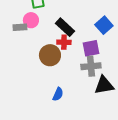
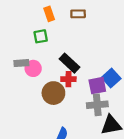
pink circle: (31, 20) -> (33, 68), moved
blue square: (104, 25) -> (111, 78), moved

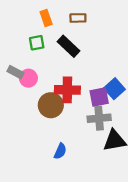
gray rectangle: (21, 63) -> (15, 72), turned 32
black rectangle: (69, 63) -> (68, 46), moved
red cross: (68, 79) -> (67, 90), size x1.5

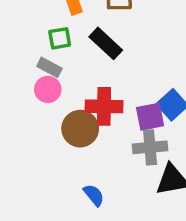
gray rectangle: (15, 72) -> (49, 67), moved
blue semicircle: (60, 151) -> (94, 195), turned -63

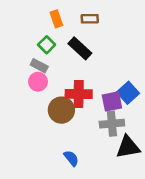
green square: (60, 38) -> (47, 45), turned -35

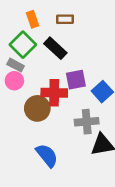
green square: (47, 45) -> (23, 45), size x1.5
purple square: (112, 101) -> (76, 80), moved
blue semicircle: (71, 158) -> (47, 155), size x1.5

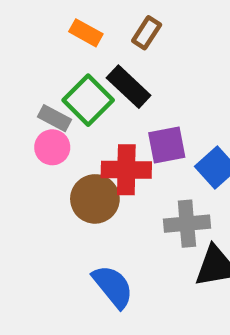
orange rectangle: (32, 19) -> (86, 33), turned -42
brown rectangle: (65, 19) -> (147, 33), turned -56
green square: (23, 45) -> (88, 100), moved

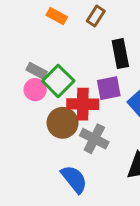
black rectangle: (129, 87) -> (120, 54), moved, turned 36
green square: (88, 100) -> (58, 81), moved
gray cross: (187, 224) -> (94, 139), moved, turned 32

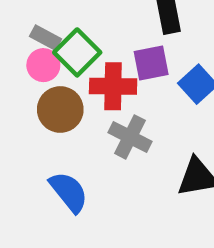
brown circle: (63, 123) -> (60, 109), moved
blue semicircle: (74, 179) -> (69, 192), moved

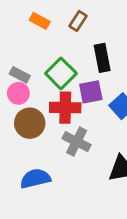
green square: (77, 52) -> (61, 73), moved
blue semicircle: (69, 192) -> (35, 179), turned -64

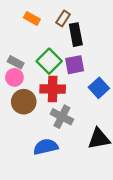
black rectangle: (102, 58) -> (76, 35), moved
purple square: (91, 92) -> (75, 65), moved
blue semicircle: (35, 179) -> (46, 147), moved

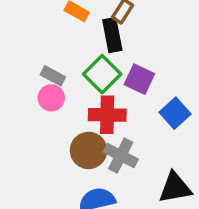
black rectangle: (76, 35) -> (112, 35), moved
purple square: (75, 65) -> (139, 79), turned 36
brown circle: (24, 102) -> (89, 150), moved

